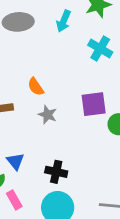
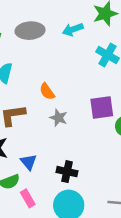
cyan arrow: (64, 21) -> (73, 29), turned 48

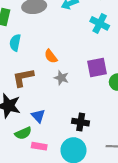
black cross: (67, 172) -> (81, 122), moved
pink rectangle: (28, 198) -> (39, 146), turned -48

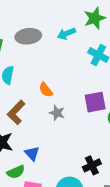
brown L-shape: (23, 78) -> (16, 112), turned -35
black cross: (81, 122) -> (92, 165), moved, turned -35

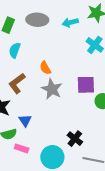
gray star: (57, 113) -> (52, 89), size x1.5
black cross: (92, 165) -> (75, 139), turned -35

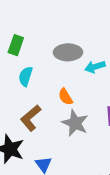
gray ellipse: (37, 20) -> (68, 52), moved
cyan arrow: (70, 22) -> (95, 67), moved

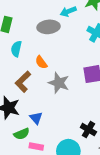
cyan arrow: (95, 67) -> (68, 11), moved
orange semicircle: (65, 97) -> (41, 62), moved

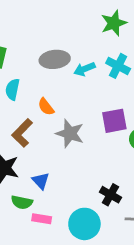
cyan arrow: (68, 11) -> (84, 69), moved
green semicircle: (22, 134) -> (22, 202), turned 35

